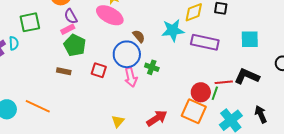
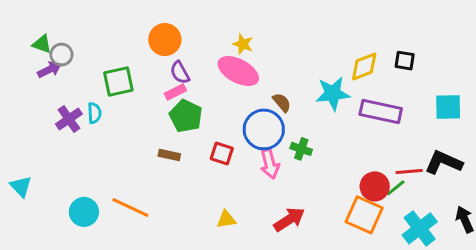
green line: (215, 93) -> (396, 188), turned 32
red arrow: (157, 118) -> (289, 219), moved
yellow triangle: (118, 121) -> (226, 219), moved, turned 40

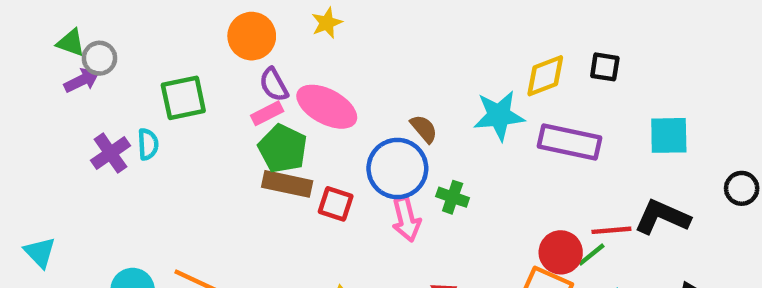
yellow star: (243, 44) -> (327, 23), moved, turned 30
pink ellipse: (238, 71) -> (327, 107), moved
brown rectangle: (169, 155) -> (287, 184), moved, size x1.5

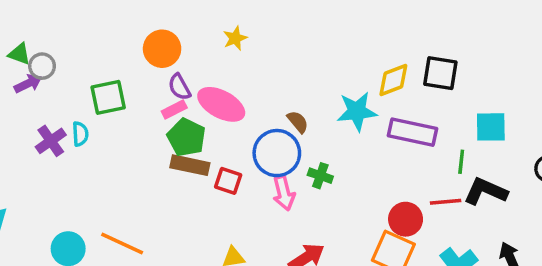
yellow star: (327, 23) -> (235, 38), moved
black square: (605, 67) -> (440, 73), size x1.5
green line: (592, 255) -> (461, 162), moved, turned -45

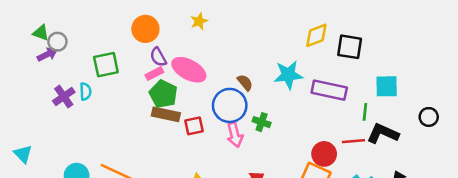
yellow diamond: (393, 80) -> (316, 35), moved
red square: (228, 181) -> (194, 126), turned -30

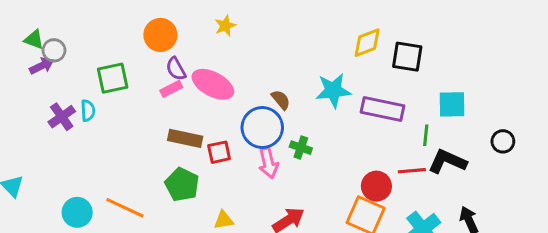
green pentagon: (163, 94) -> (182, 185), moved

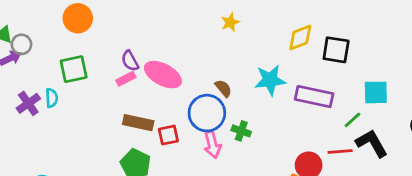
yellow star: (225, 26) -> (230, 22), moved
orange circle: (160, 35) -> (78, 18), moved
green line: (426, 135) -> (353, 120), turned 42
black L-shape: (447, 161) -> (372, 143), turned 36

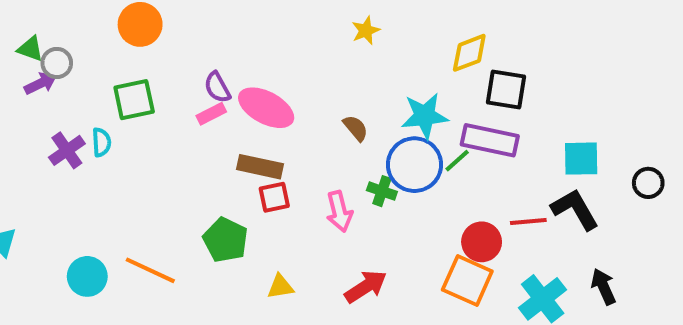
black square: (336, 50) -> (506, 89), moved
cyan square: (376, 92) -> (581, 159), moved
blue circle: (207, 113) -> (414, 165), moved
green line: (353, 120) -> (457, 161), moved
brown rectangle: (138, 123) -> (260, 167), moved

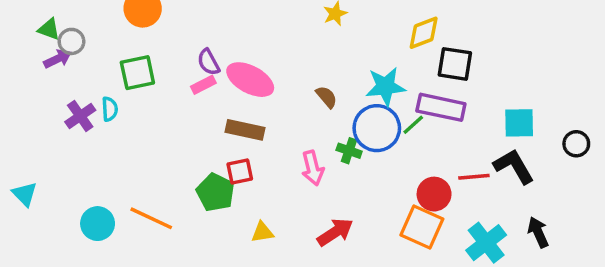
red square: (274, 197) -> (240, 172), moved

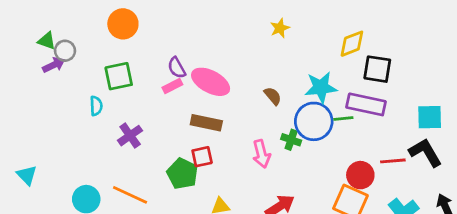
purple cross: (80, 116) -> (130, 136), moved
green line: (413, 125) -> (343, 119), turned 36

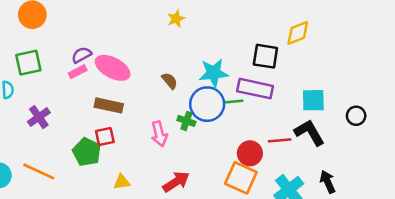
yellow diamond: (352, 44) -> (298, 33), moved
purple semicircle: (177, 68) -> (82, 55), turned 90

